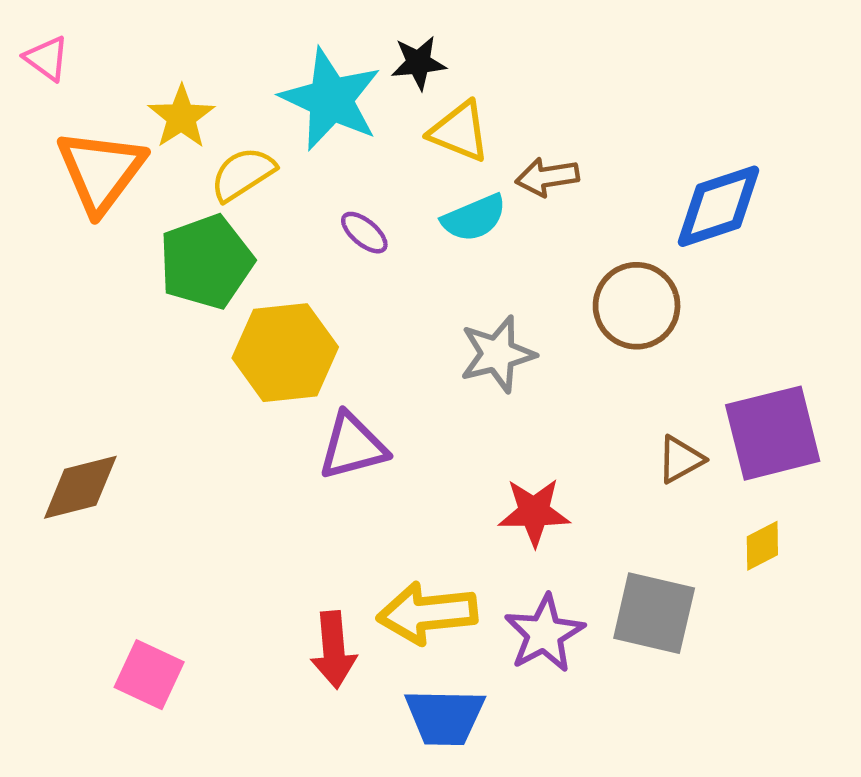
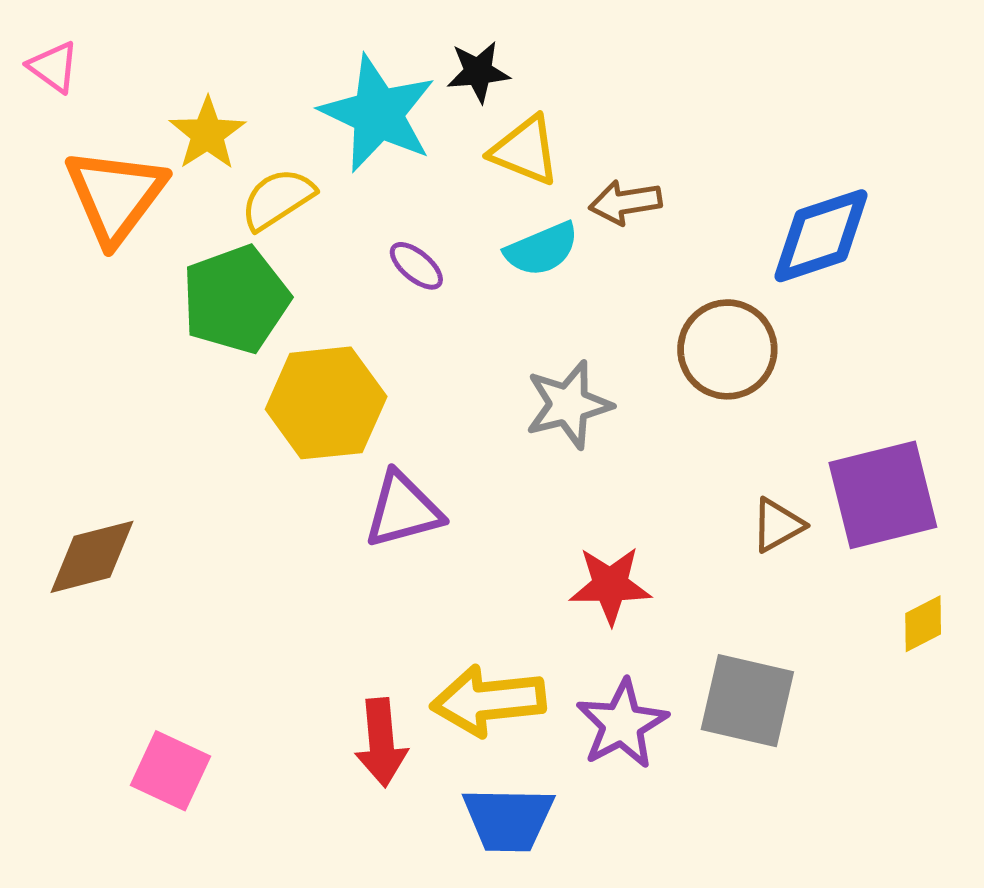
yellow diamond: (762, 546) -> (923, 624), moved

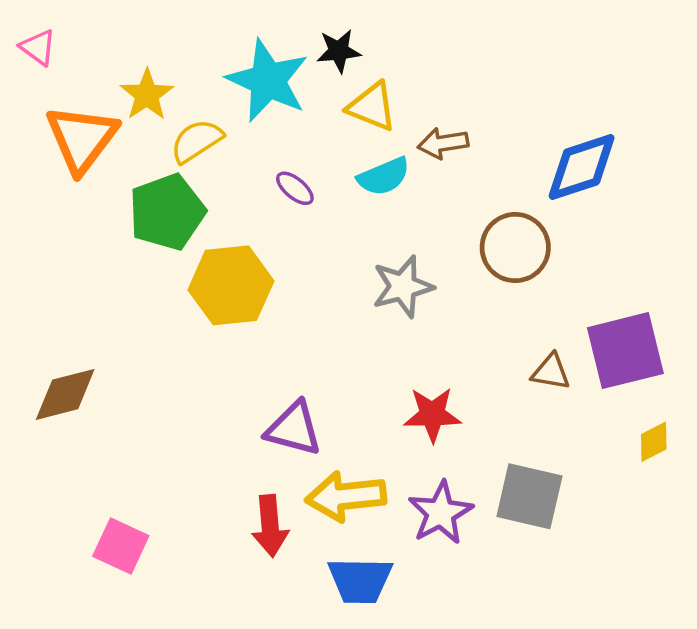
purple triangle: (403, 510) -> (294, 429), moved, turned 30
brown triangle: (778, 525) -> (551, 372), turned 39

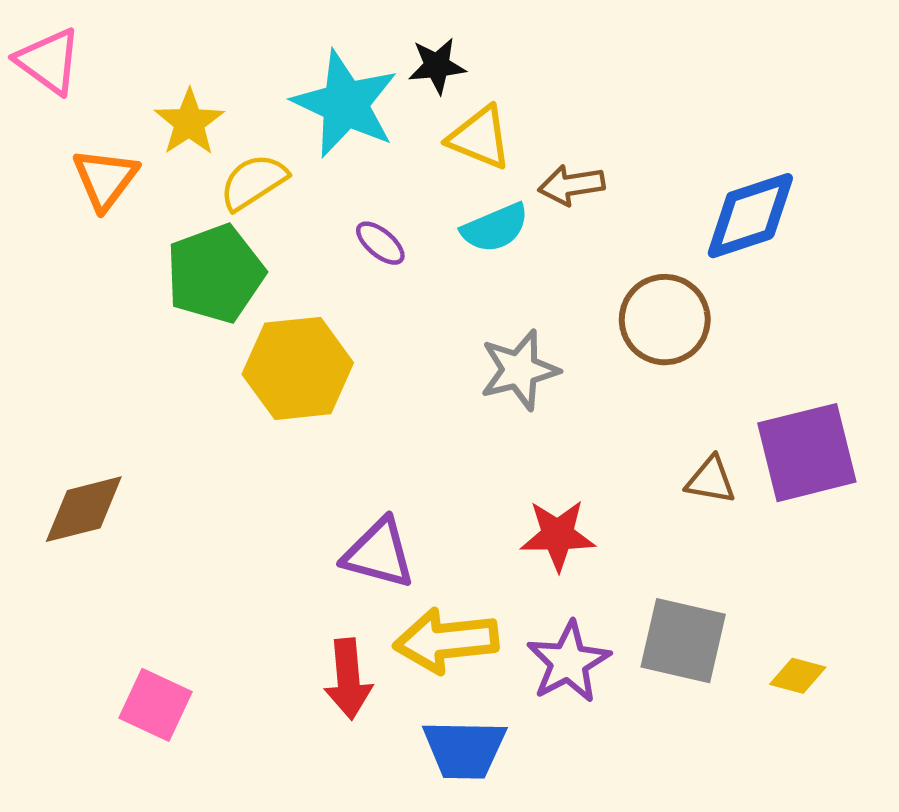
pink triangle: (38, 47) -> (49, 61), size x1.4
orange triangle: (82, 139) -> (105, 179), size x0.7
yellow diamond: (654, 442) -> (798, 676), moved, turned 42

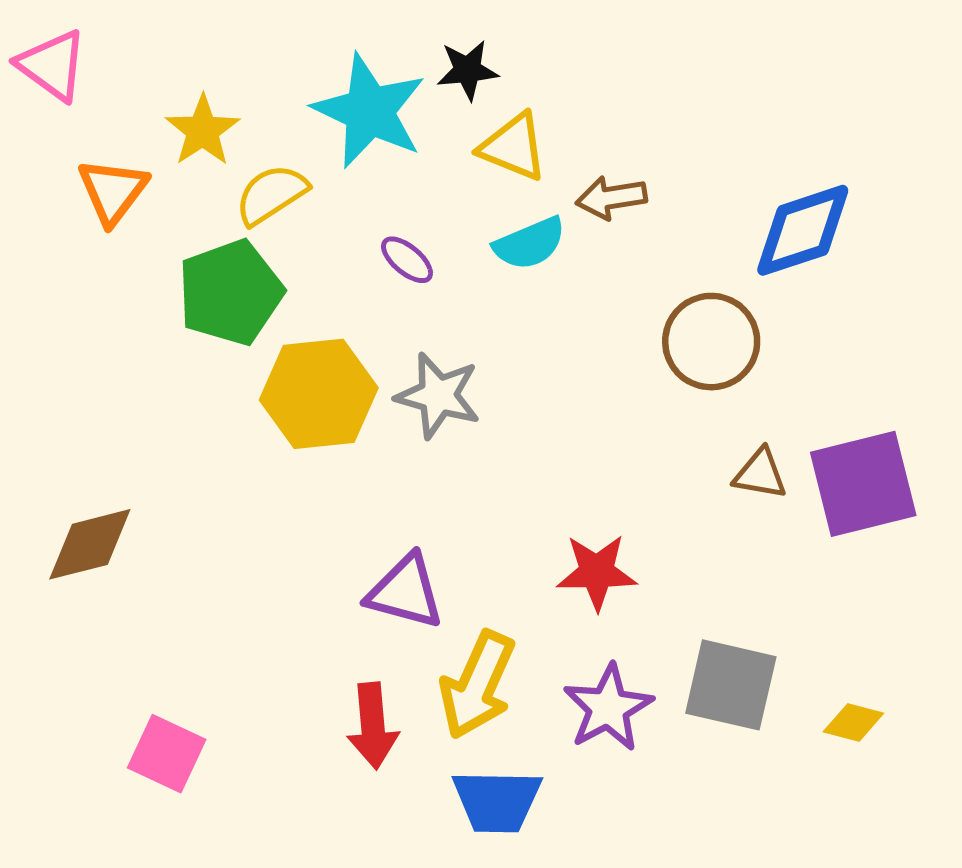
gray star: (519, 370) -> (438, 396), moved, turned 30
brown triangle: (711, 480) -> (760, 474), moved
yellow arrow: (446, 641) -> (477, 685), turned -60

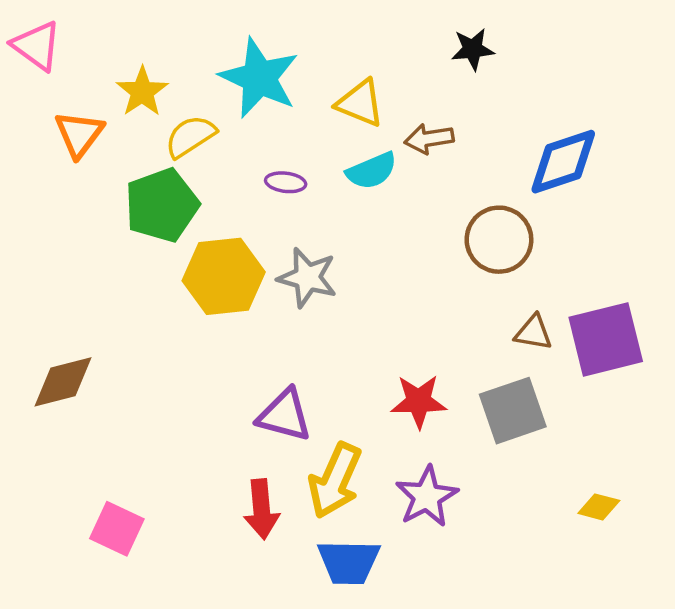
black star: (468, 70) -> (473, 49), moved
purple ellipse: (407, 260) -> (286, 182), turned -33
gray square: (731, 685) -> (513, 411), moved, turned -32

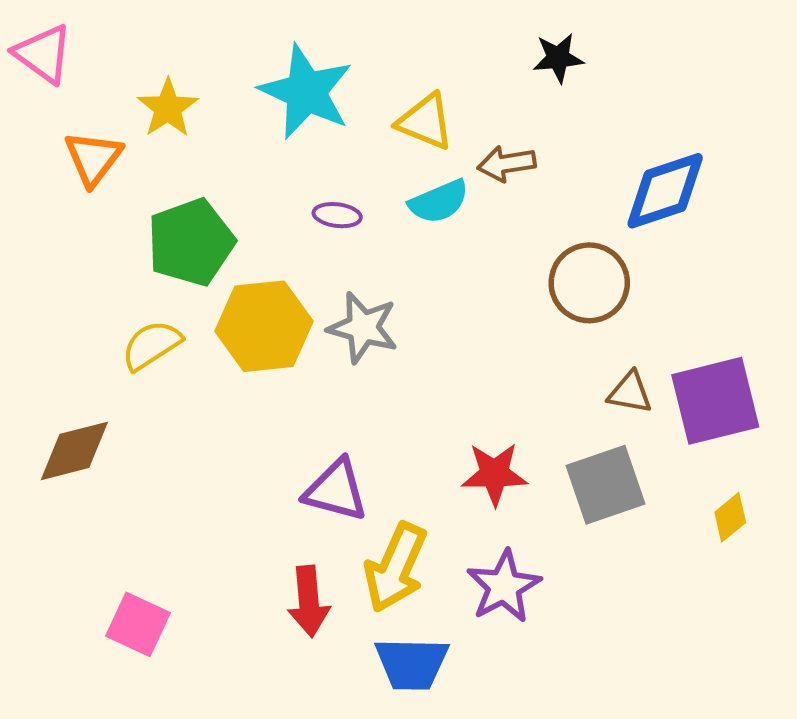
yellow semicircle: (190, 136) -> (152, 345), moved
yellow diamond: (599, 507) -> (730, 517), moved, turned -54

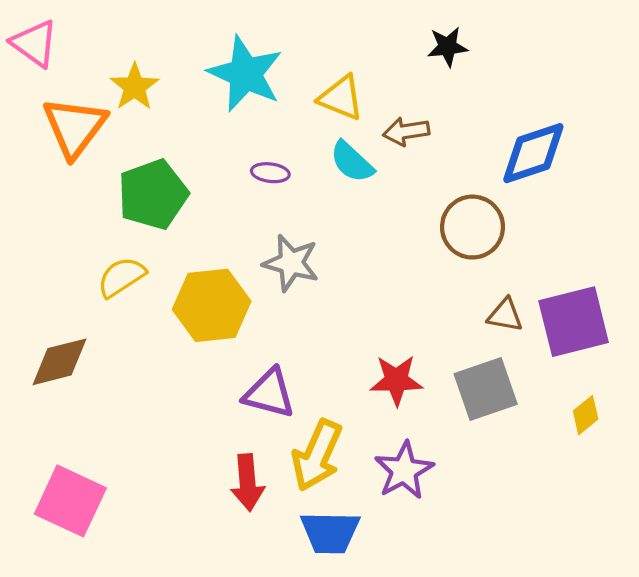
orange triangle: (93, 158) -> (75, 127), size x1.4
cyan semicircle: (439, 202) -> (352, 162), turned 66
yellow hexagon: (264, 326) -> (212, 305), moved
pink square: (138, 624) -> (70, 501), moved, size x1.4

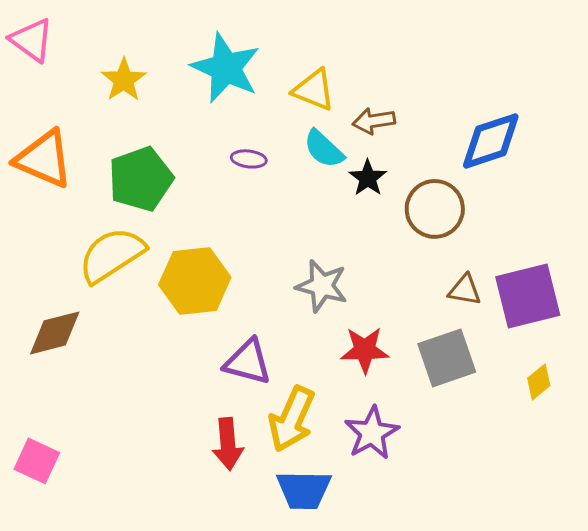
black star: (447, 47) -> (368, 178), moved, turned -30
orange triangle: (75, 127) -> (44, 159), moved, turned -44
gray star: (291, 263) -> (322, 286), moved
yellow semicircle: (121, 277) -> (112, 255), size x1.5
pink square: (70, 501) -> (37, 461), moved, size x0.7

